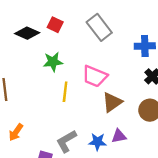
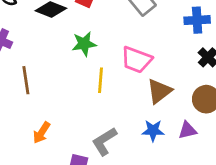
purple triangle: (119, 136) -> (187, 130), moved
blue star: (98, 142) -> (153, 131), moved

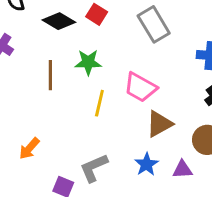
brown line: (26, 80) -> (50, 75), moved
blue star: (153, 131) -> (146, 164), turned 30

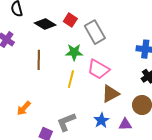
gray rectangle: (154, 24) -> (95, 32), moved
green star: (88, 62) -> (74, 52), moved

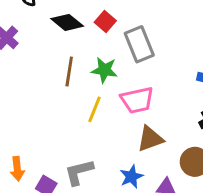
brown line: (39, 60) -> (69, 71), moved
pink trapezoid: (98, 69) -> (137, 100), turned -50
orange arrow: (24, 108) -> (17, 169), moved, turned -56

